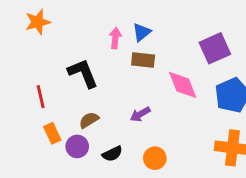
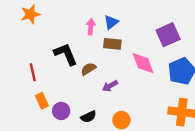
brown semicircle: (89, 120) -> (88, 69), moved

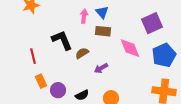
blue triangle: (111, 22) -> (102, 12), turned -32

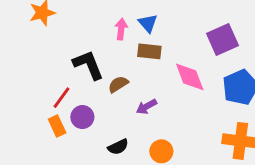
red line: (33, 56) -> (62, 98), moved, turned 49
purple circle: (58, 90) -> (82, 117), moved

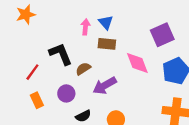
red line: (62, 98) -> (32, 72), moved
purple arrow: (146, 107) -> (105, 86), size x1.5
purple circle: (82, 117) -> (66, 93), moved

